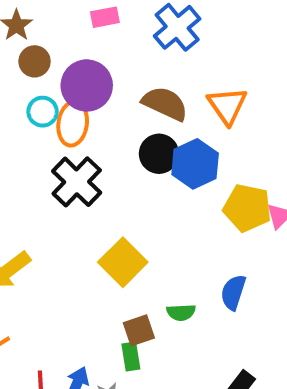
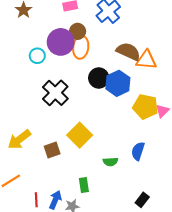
brown circle: (35, 61) -> (78, 31), moved
brown semicircle: (165, 104) -> (128, 52), moved
orange triangle: (227, 106) -> (146, 60), moved, turned -50
orange ellipse: (73, 124) -> (81, 47), moved
brown square: (139, 330) -> (52, 150), moved

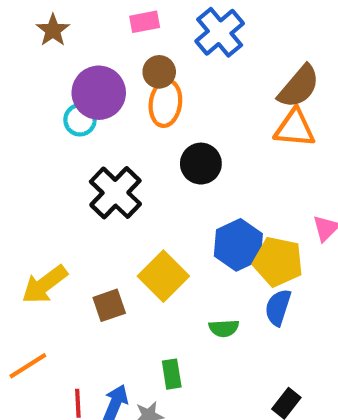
purple circle: (61, 42) -> (99, 93), moved
brown semicircle: (128, 52) -> (299, 86), moved, turned 105
blue hexagon: (118, 83) -> (238, 245), moved
yellow pentagon: (145, 107) -> (278, 262), moved

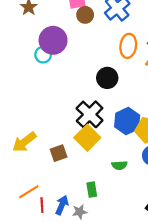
brown circle: (159, 72) -> (85, 15), moved
orange ellipse: (165, 103) -> (128, 46), moved
black cross: (115, 193) -> (90, 114), moved
orange line: (28, 366) -> (29, 192), moved

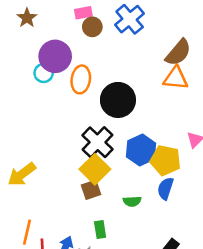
orange ellipse: (128, 46) -> (81, 79), moved
black circle: (107, 78) -> (118, 100), size x1.4
brown square: (59, 153) -> (91, 190), moved
orange line: (29, 192) -> (27, 232), turned -45

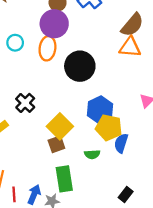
purple circle: (55, 56) -> (54, 24), moved
black cross: (97, 142) -> (25, 103), moved, size x0.7
yellow pentagon: (165, 160) -> (109, 128), moved
green rectangle: (100, 229) -> (64, 179), size x1.6

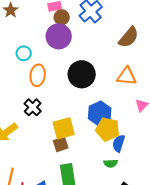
orange triangle: (130, 47) -> (127, 76), moved
orange ellipse: (47, 48) -> (38, 75), moved
yellow square: (60, 126) -> (64, 128), turned 30
green semicircle: (92, 154) -> (111, 163), moved

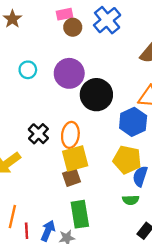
purple circle: (59, 36) -> (69, 73), moved
orange ellipse: (38, 75) -> (70, 135), moved
blue hexagon: (100, 113) -> (133, 122), moved

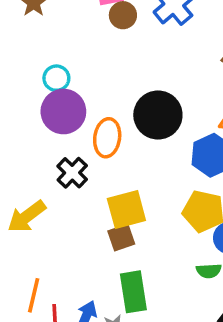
purple circle: (69, 73) -> (63, 111), moved
orange ellipse: (70, 135) -> (107, 138), moved

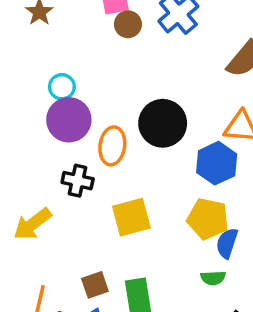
black cross: (72, 173) -> (78, 181), turned -32
brown square: (121, 238) -> (95, 285), moved

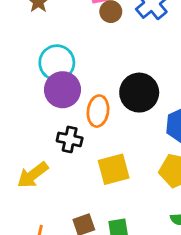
cyan circle: (62, 87) -> (57, 63), size x1.6

